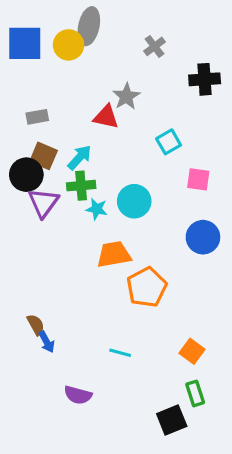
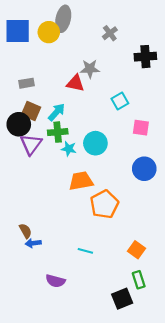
gray star: (126, 96) -> (90, 69), turned 30
blue arrow: (47, 342) -> (33, 243), turned 112

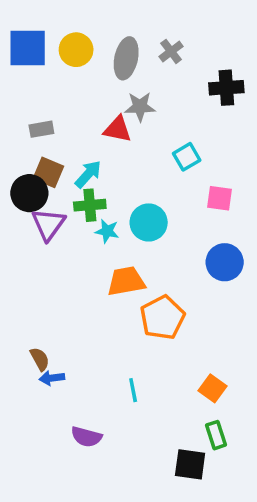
gray ellipse: (63, 19) -> (126, 58), moved
cyan line: (85, 251) -> (133, 390), turned 64
black square: (122, 299) -> (190, 464), turned 30

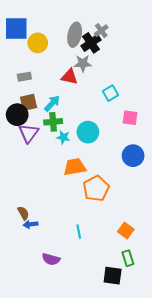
yellow circle: (76, 50) -> (38, 43), moved
black cross: (226, 88) -> (91, 43), moved, turned -30
brown square: (48, 172) -> (28, 102), turned -36

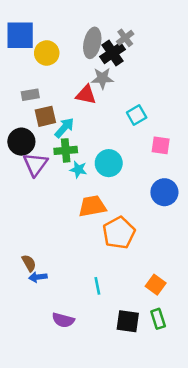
brown square: (28, 102) -> (45, 116), moved
black square: (113, 276) -> (128, 321), moved

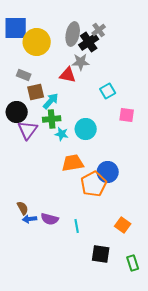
yellow circle: (47, 53) -> (37, 42), size x1.4
gray rectangle: (30, 95) -> (24, 75), turned 32
blue circle: (164, 192) -> (108, 172), moved
green rectangle: (158, 319) -> (133, 263), moved
purple semicircle: (63, 320) -> (50, 219), moved

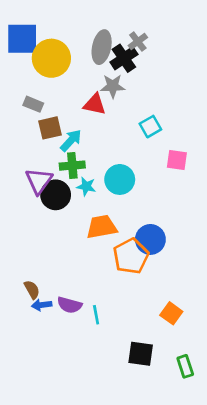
black circle: (17, 112) -> (56, 195), moved
cyan line: (77, 226) -> (96, 315), moved

